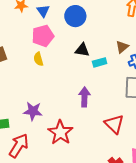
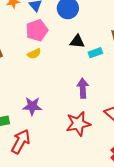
yellow semicircle: (38, 59) -> (34, 54), turned -96
red star: (60, 132) -> (78, 124), moved, turned 30

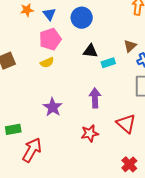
purple star: (32, 106) -> (53, 107), moved, turned 30
red star: (78, 124) -> (90, 133), size x0.7

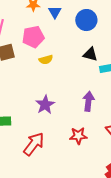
pink pentagon: (50, 39) -> (33, 37), moved
red arrow: (32, 150) -> (34, 144), moved

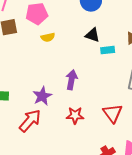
purple arrow: (88, 101) -> (72, 80), moved
purple star: (45, 105) -> (42, 96), moved

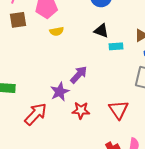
purple arrow: (72, 80) -> (79, 75), turned 30
purple star: (42, 96) -> (60, 92), moved

